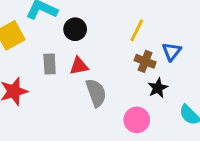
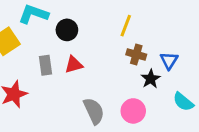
blue triangle: (172, 51) -> (169, 61), moved
gray semicircle: (96, 93) -> (94, 111), moved

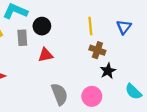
yellow line: (126, 26) -> (90, 26), turned -30
blue triangle: (169, 61) -> (124, 27), moved
gray rectangle: (46, 65) -> (22, 38), moved

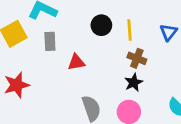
black circle: (42, 26) -> (101, 25), moved
black star: (108, 71) -> (134, 82), moved

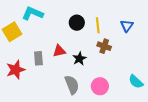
gray rectangle: (50, 41) -> (38, 58), moved
black star: (134, 82) -> (79, 59), moved

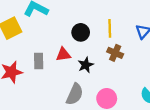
black circle: (77, 23) -> (81, 32), moved
gray semicircle: (72, 85) -> (75, 94), turned 42

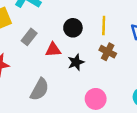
gray rectangle: (39, 61) -> (29, 37), moved, turned 35
gray semicircle: (75, 94) -> (40, 89), moved

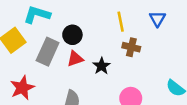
black circle: (73, 28) -> (72, 35), moved
gray rectangle: (29, 37) -> (48, 52), size x1.5

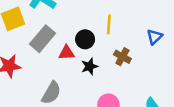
yellow line: (121, 22) -> (109, 24), moved
black circle: (72, 35) -> (85, 39), moved

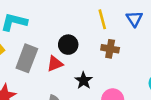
yellow line: (109, 24) -> (102, 19), moved
black star: (89, 66) -> (84, 81), moved

